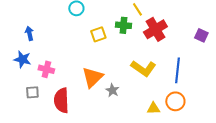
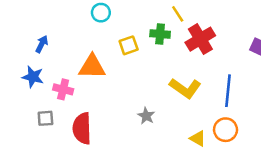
blue arrow: (29, 33) -> (42, 44), turned 40
orange triangle: (92, 77) -> (92, 67), moved, turned 45
yellow triangle: (153, 108) -> (198, 138), turned 32

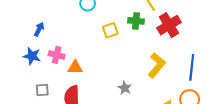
orange triangle: (92, 67) -> (75, 67), moved, size x0.7
yellow L-shape: (185, 88) -> (157, 65), turned -85
pink cross: (63, 89) -> (57, 55), moved

